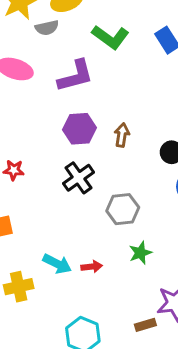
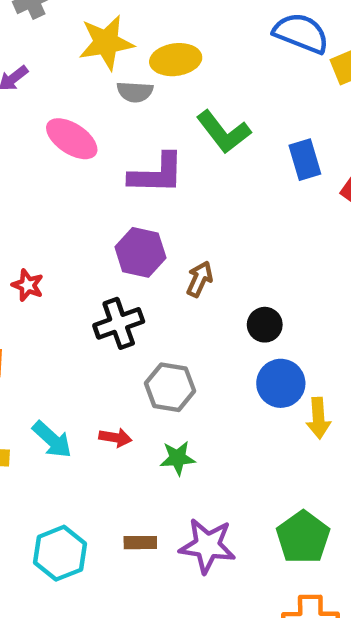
red arrow: (92, 267) -> (115, 438), moved
brown rectangle: (145, 325) -> (140, 543), moved

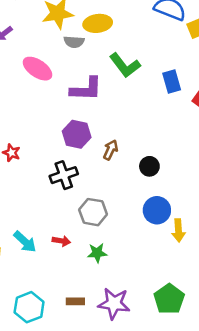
black circle: (265, 325) -> (149, 166), moved

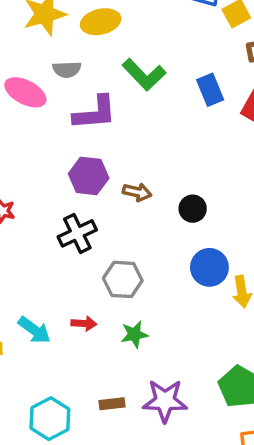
gray semicircle: (74, 42) -> (67, 69), moved
brown arrow: (110, 150) -> (137, 192), turned 84

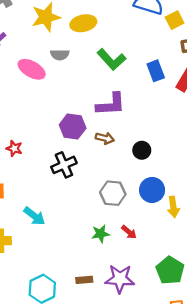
purple L-shape: (95, 113) -> (111, 104), moved
gray hexagon: (123, 279) -> (113, 193), moved
red arrow: (84, 323) -> (129, 232), moved, turned 35
cyan arrow: (34, 330) -> (34, 216), moved

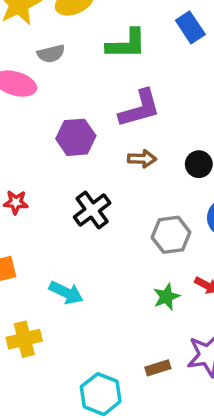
green L-shape: (112, 59) -> (126, 44), turned -36
blue rectangle: (156, 71) -> (190, 27), moved
purple hexagon: (73, 127) -> (76, 137), moved

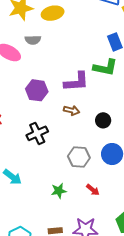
green L-shape: (126, 44) -> (105, 67), moved
green star: (166, 297) -> (59, 191), moved

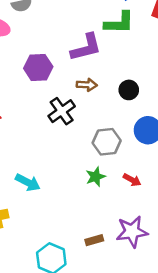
black cross: (37, 133) -> (62, 111), moved
green star: (59, 191) -> (96, 177), moved

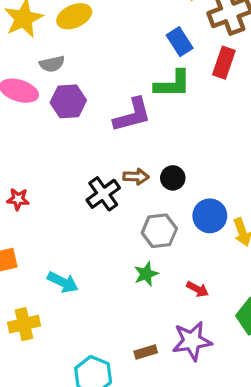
purple hexagon: (38, 68) -> (68, 101), moved
brown arrow: (87, 85) -> (136, 177), moved
black circle: (129, 90) -> (173, 178), moved
red arrow: (132, 180) -> (198, 289), moved

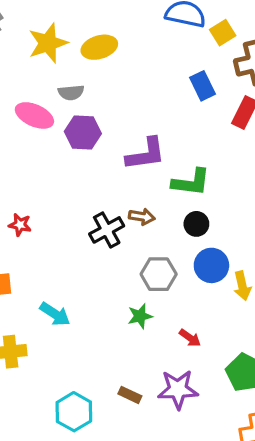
green L-shape: (173, 84) -> (191, 182), moved
black circle: (173, 178) -> (196, 224), moved
brown rectangle: (146, 352) -> (130, 395), turned 35

